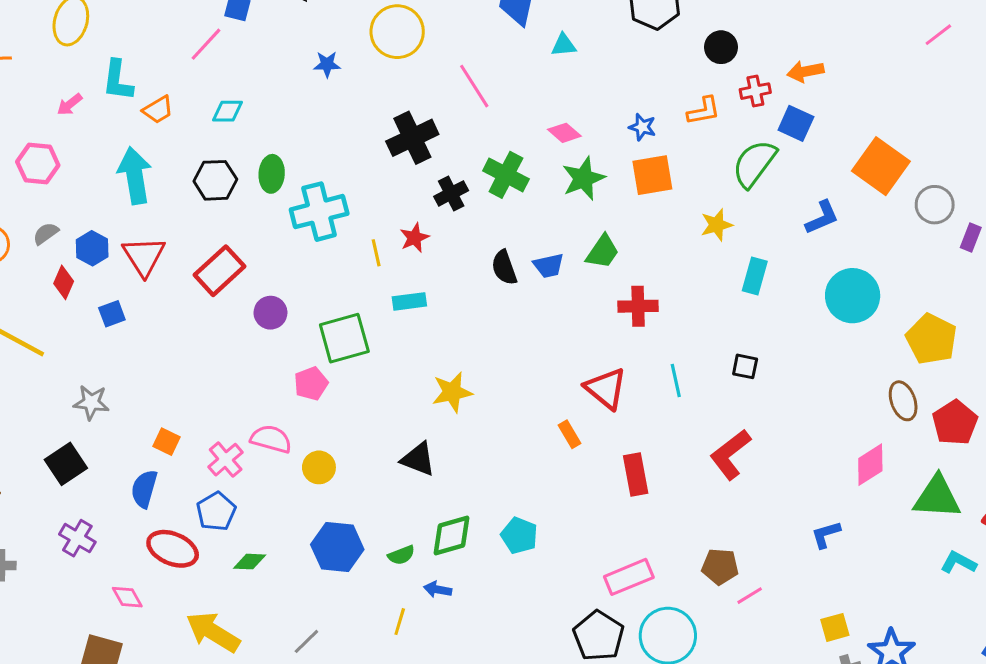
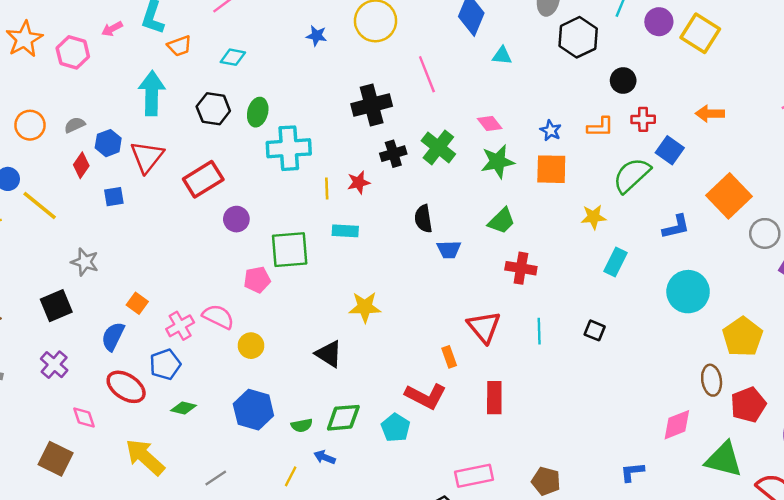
orange arrow: (805, 71) -> (710, 114), moved
pink hexagon: (38, 164) -> (73, 52), moved
blue trapezoid: (549, 266) -> (449, 250), moved
red L-shape: (730, 454) -> (426, 396), moved, turned -126

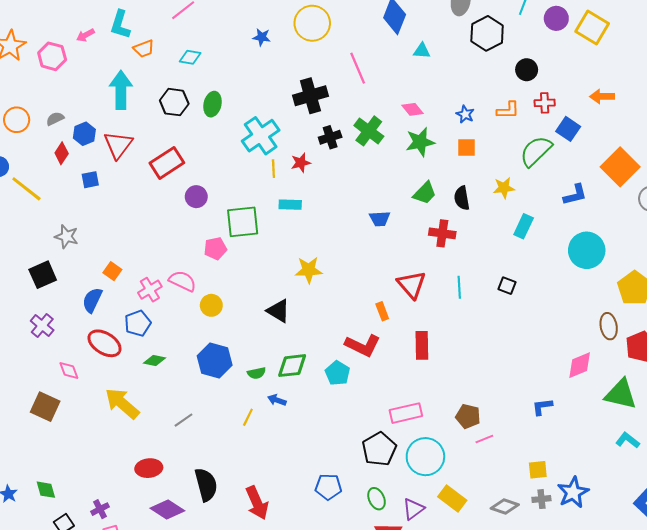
cyan cross: (289, 148) -> (261, 136), moved, turned -30
orange square: (551, 169) -> (467, 148), size x0.7
black semicircle: (423, 219) -> (462, 198), moved

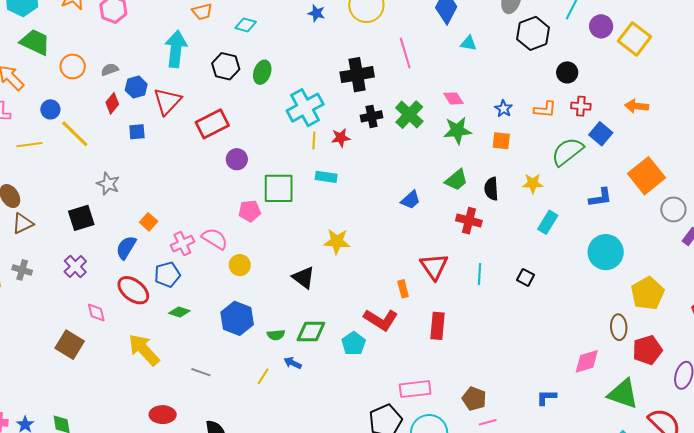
blue trapezoid: (380, 219) -> (411, 200), turned -45
gray line: (183, 420) -> (201, 372), turned 48

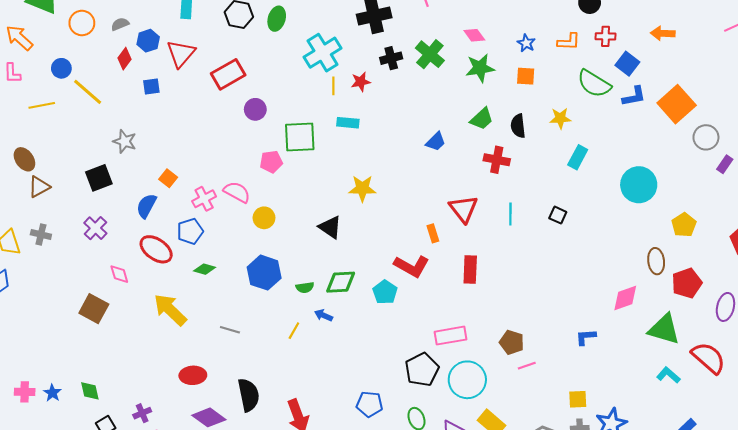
green semicircle: (567, 152) -> (594, 84), turned -108
blue L-shape: (600, 198) -> (634, 96), moved
yellow pentagon: (648, 293) -> (684, 225), size x0.7

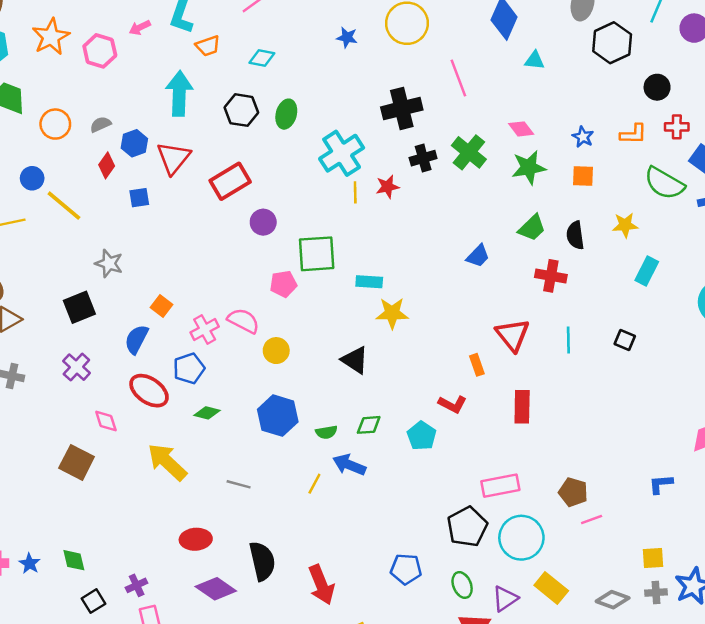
cyan rectangle: (348, 123) -> (369, 282), moved
red L-shape: (412, 266) -> (453, 404), size x0.7
green diamond: (341, 282) -> (369, 425), size x0.7
blue arrow: (324, 315) -> (349, 465), size x1.5

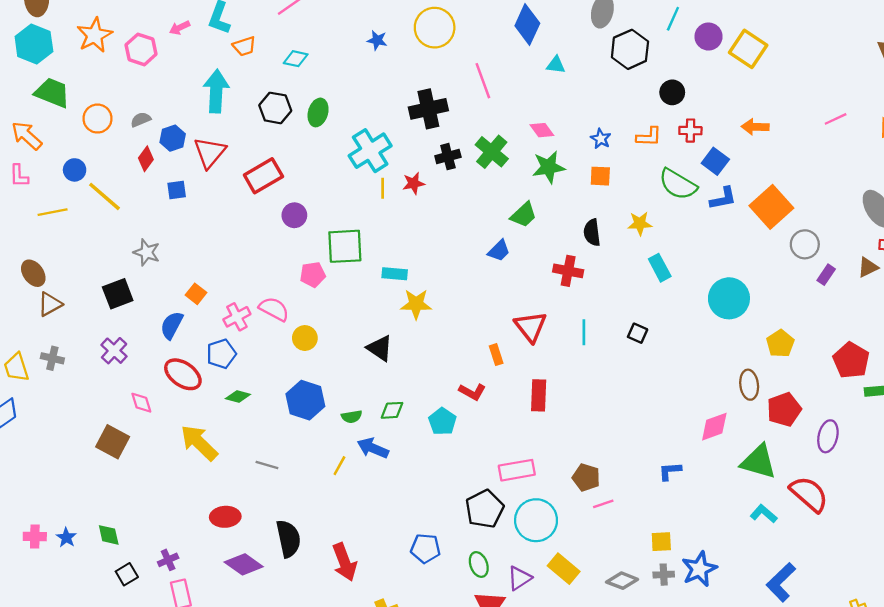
green trapezoid: (532, 228) -> (524, 215), moved
cyan rectangle: (647, 271) -> (660, 268), turned -56

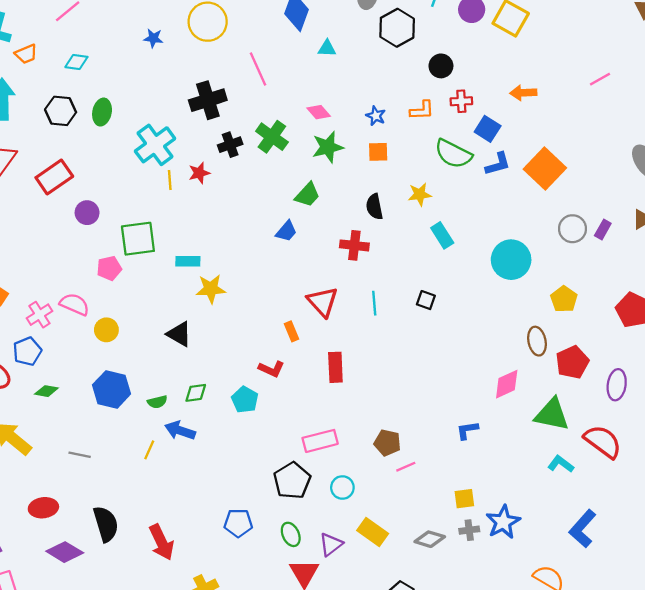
gray circle: (805, 244) -> (572, 229), moved
cyan circle: (536, 520) -> (342, 487), size x0.6

